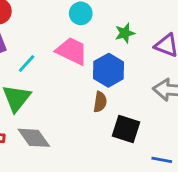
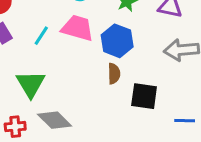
cyan line: (27, 64) -> (41, 36), moved

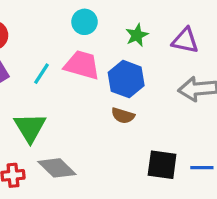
brown semicircle: (114, 74) -> (123, 116), turned 108
black square: (144, 96) -> (162, 165), moved

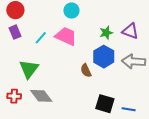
green star: (137, 35) -> (106, 33), moved
blue hexagon: (126, 79) -> (104, 57), moved
brown semicircle: (123, 116) -> (86, 70), turned 40

